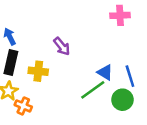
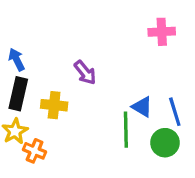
green line: (93, 90) -> (126, 130), turned -55

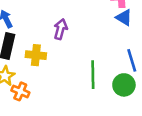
purple arrow: (85, 73) -> (60, 29), turned -126
blue triangle: (142, 107) -> (124, 18), moved

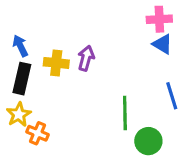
yellow cross: (36, 55) -> (56, 63), moved
green circle: (124, 85) -> (148, 141), moved

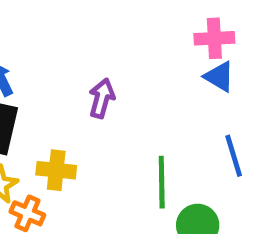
yellow cross: (56, 63) -> (56, 170), moved

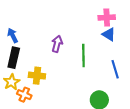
green line: (162, 182) -> (83, 56), moved

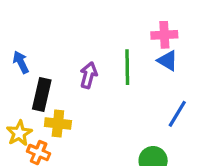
green line: (83, 56) -> (127, 67), moved
black rectangle: (14, 58) -> (42, 94), moved
blue line: (115, 69) -> (177, 114), turned 48

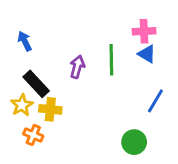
blue arrow: (21, 62) -> (25, 41), moved
black rectangle: (42, 94) -> (36, 84), turned -56
yellow star: (19, 133) -> (22, 105), moved

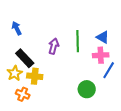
pink cross: (144, 31) -> (101, 55), moved
green circle: (134, 142) -> (87, 89), moved

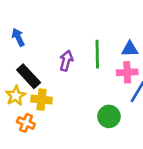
blue triangle: (103, 37) -> (130, 49), turned -32

